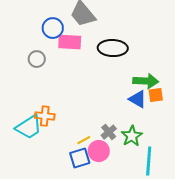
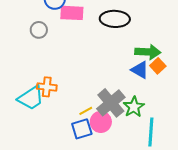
orange square: (156, 95) -> (158, 66), turned -35
gray cross: (109, 132) -> (111, 103), size x1.8

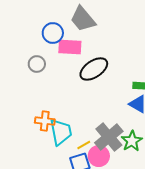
black ellipse: (115, 19) -> (94, 69), moved, turned -36
cyan trapezoid: (31, 98) -> (61, 132), moved, turned -68

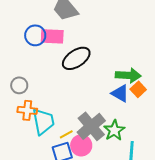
blue circle: (53, 33) -> (35, 35), moved
gray circle: (37, 64) -> (19, 85), moved

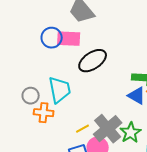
gray circle: (19, 85) -> (31, 96), moved
cyan trapezoid: (43, 121) -> (60, 90), moved
yellow line: (66, 134) -> (83, 129), moved

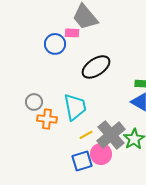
pink rectangle: (69, 39) -> (72, 33), moved, size x0.6
cyan trapezoid: (60, 90) -> (75, 107), moved

